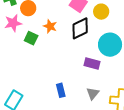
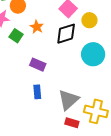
purple rectangle: (92, 63) -> (38, 65), moved
gray triangle: (93, 94) -> (68, 100), size x1.6

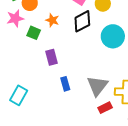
purple rectangle: (38, 65) -> (51, 57), moved, turned 63
red rectangle: (72, 123) -> (105, 108), turned -32

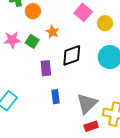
pink star: (15, 18) -> (12, 40), moved
black diamond: (82, 21) -> (72, 55), moved

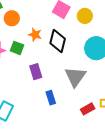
black diamond: (72, 55) -> (58, 41), moved, turned -45
gray triangle: (87, 104) -> (75, 77), moved
red rectangle: (91, 126) -> (88, 109), moved

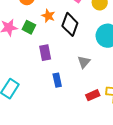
gray triangle: (75, 77) -> (84, 62), size x0.6

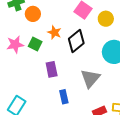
black diamond: (70, 24) -> (76, 41), turned 30
gray triangle: (84, 62) -> (90, 78), size x1.5

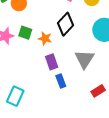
orange star: (54, 32) -> (45, 38), moved
purple rectangle: (52, 69) -> (52, 62), moved

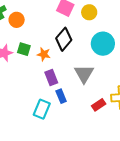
cyan rectangle: (15, 96) -> (42, 109), moved

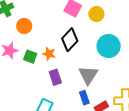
orange circle: (17, 20) -> (24, 26), moved
green square: (24, 49) -> (30, 57), moved
blue rectangle: (61, 96) -> (84, 98), moved

